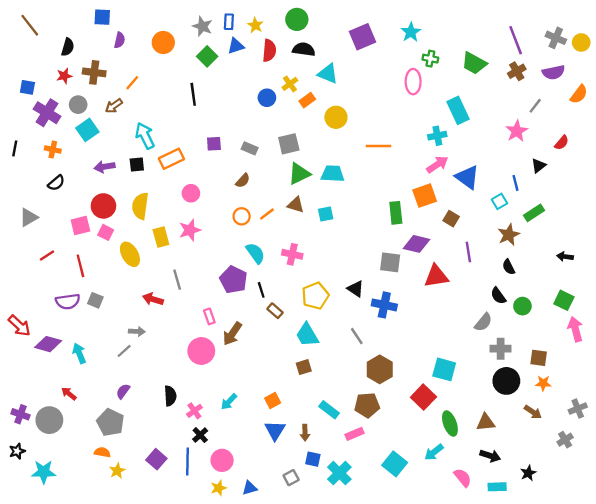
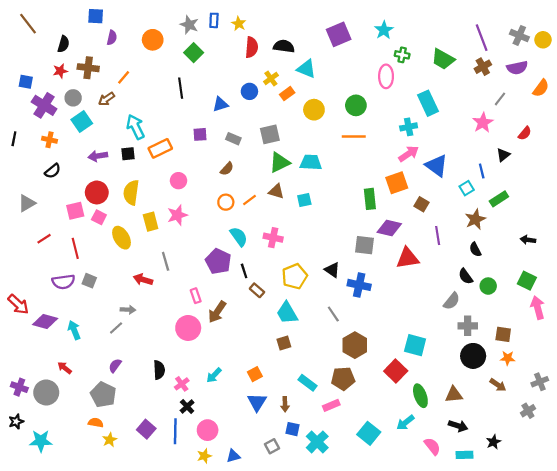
green circle: (297, 19) -> (356, 105), moved
blue triangle: (236, 46) -> (220, 104), moved

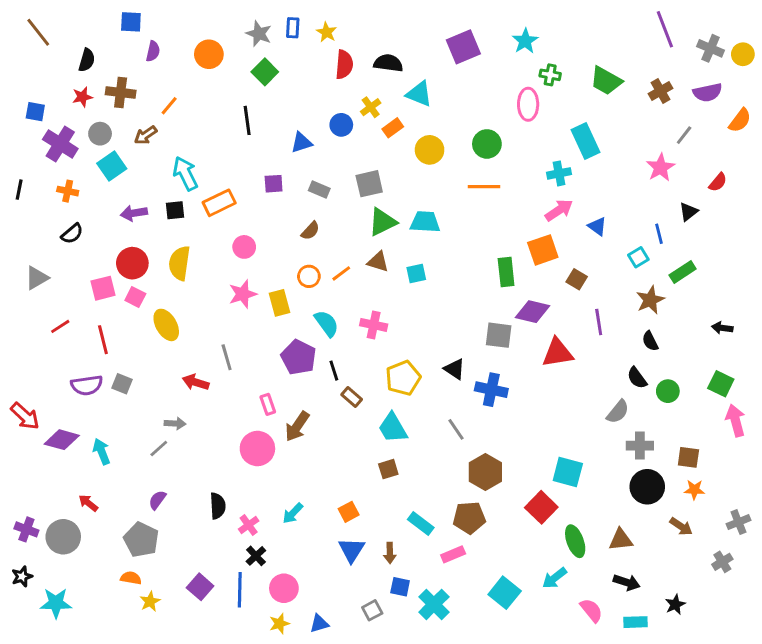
purple line: (482, 38) -> (665, 29), moved
blue triangle: (437, 166) -> (597, 226), size x0.6
yellow rectangle: (151, 222) -> (279, 303), moved

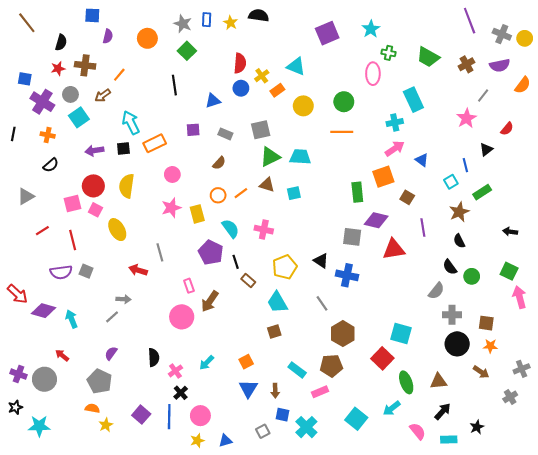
black semicircle: (388, 63) -> (259, 15), moved
red semicircle: (344, 65) -> (240, 63), moved
black arrow: (627, 582) -> (443, 411), turned -66

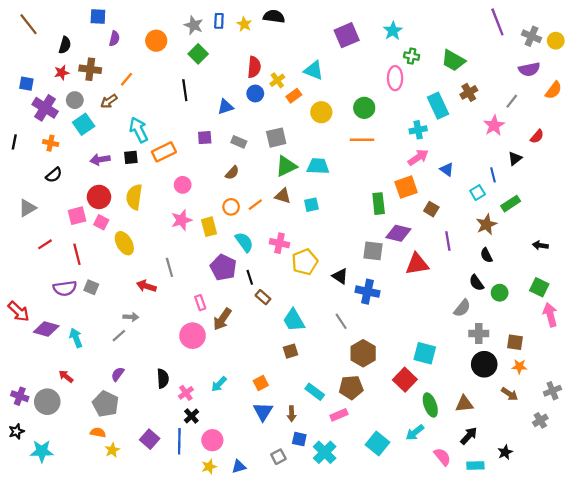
brown cross: (466, 64) -> (469, 92), moved
yellow pentagon: (285, 267) -> (305, 262), moved

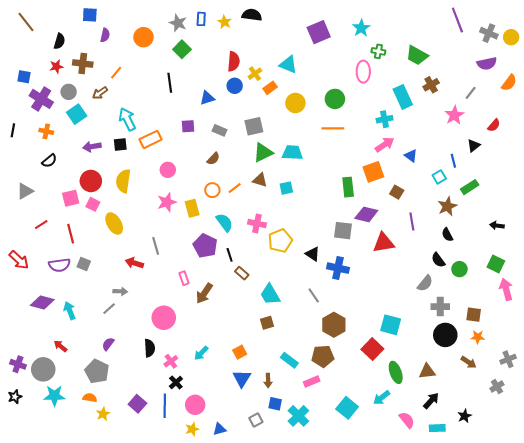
red arrow: (19, 311) -> (19, 260), moved
pink circle: (193, 336) -> (164, 318), moved
cyan star: (42, 451) -> (54, 396), moved

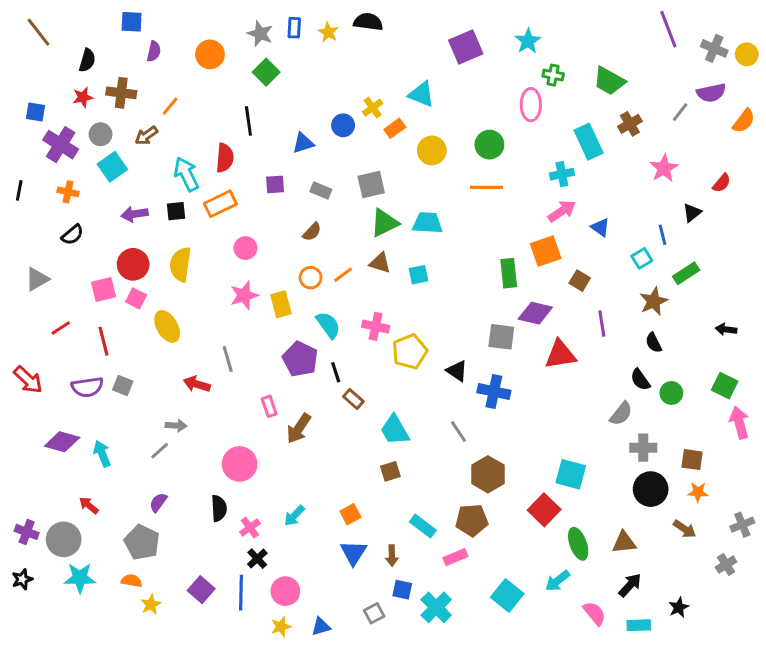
red semicircle: (234, 61) -> (225, 158), moved
gray line: (471, 93) -> (680, 112), moved

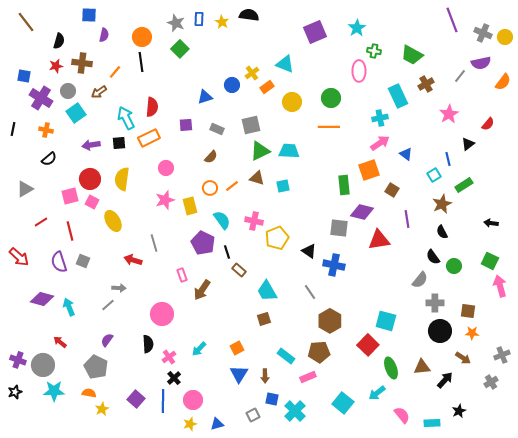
black line: (248, 121) -> (141, 62), moved
purple semicircle: (87, 387) -> (59, 262), turned 80
black arrow: (630, 585) -> (445, 380), moved

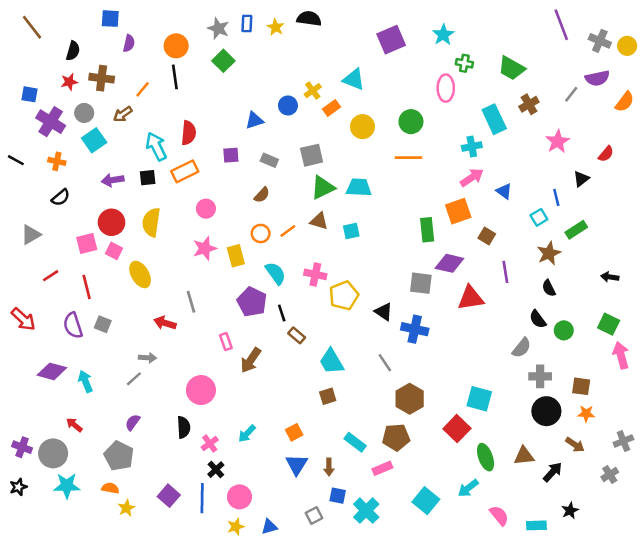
black line: (13, 129) -> (16, 160), turned -72

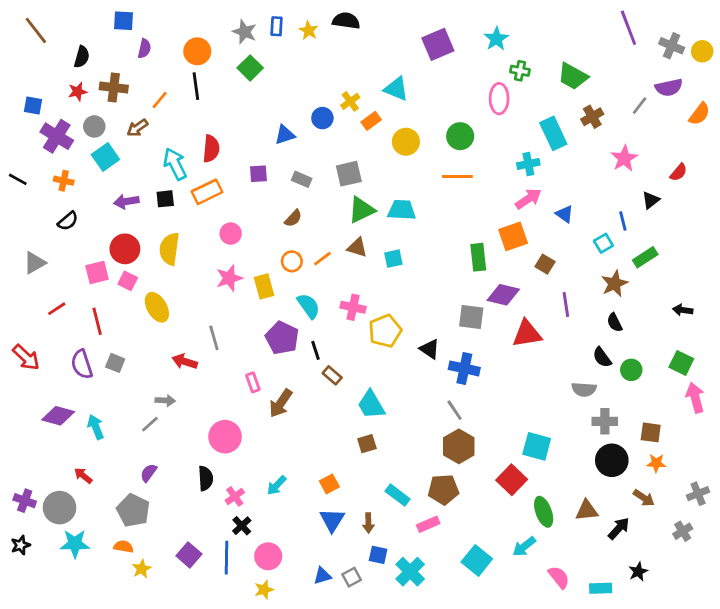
gray semicircle: (522, 348) -> (584, 389), turned 55
gray line: (385, 363) -> (455, 410), moved
blue triangle: (269, 527) -> (322, 576), moved

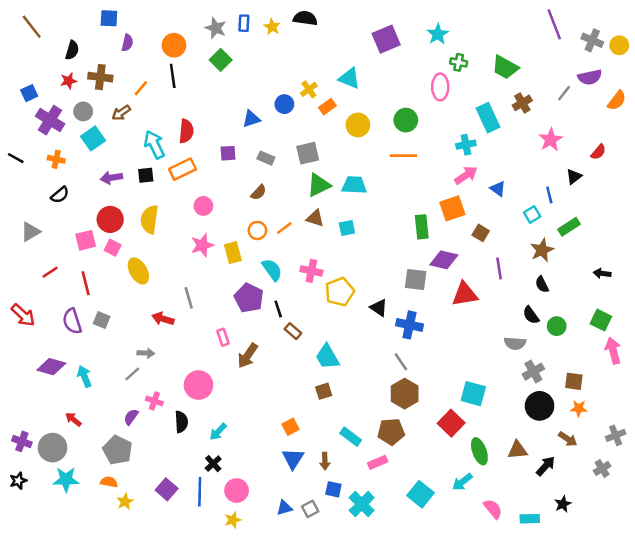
blue square: (33, 106) -> (29, 93), turned -35
gray cross: (605, 421) -> (533, 372), turned -30
cyan arrow: (277, 485) -> (218, 432), moved
pink cross: (235, 496) -> (154, 401), moved, turned -35

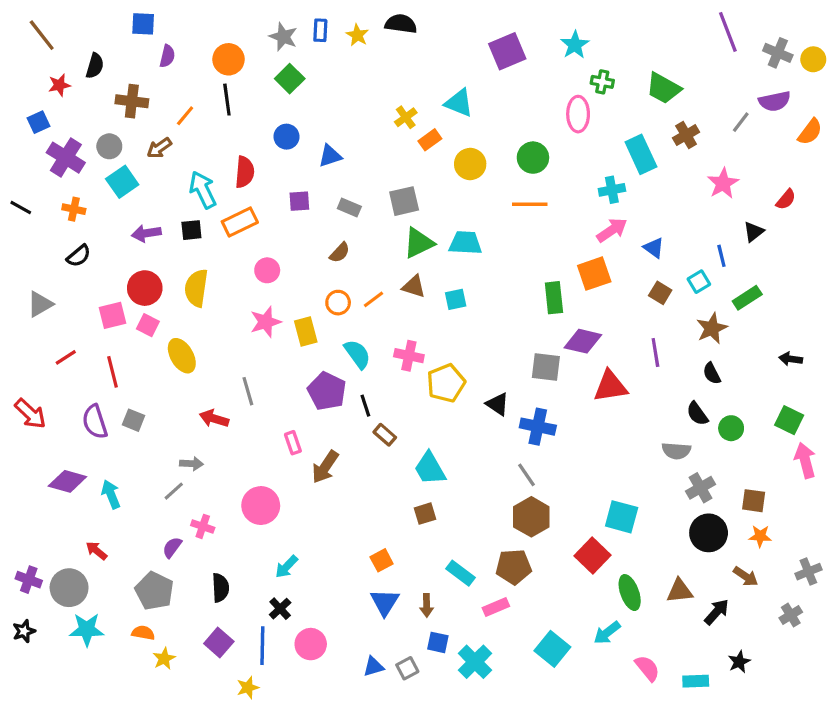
red star: (68, 81) -> (59, 85), moved
blue circle: (284, 104) -> (287, 137), moved
brown square: (481, 233) -> (660, 293), moved
black semicircle: (181, 422) -> (220, 588), moved
yellow star: (233, 520) -> (248, 688), moved

